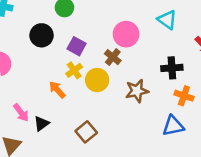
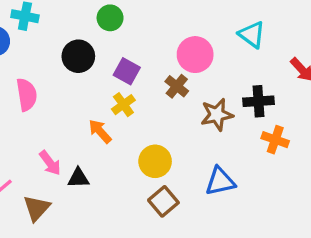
yellow circle: (97, 80) -> (155, 161), moved
brown star: (137, 91) -> (217, 115), moved
black triangle: (42, 123) -> (78, 178), turned 35
blue triangle: (173, 126) -> (220, 181), moved
brown square: (86, 132) -> (163, 201), moved

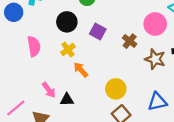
pink circle: (195, 55) -> (155, 24), moved
yellow cross: (123, 105) -> (68, 50), moved
brown star: (217, 115) -> (155, 59), turned 30

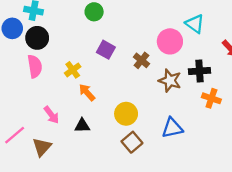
black circle: (67, 22) -> (37, 38), moved
black triangle: (67, 100) -> (82, 126), moved

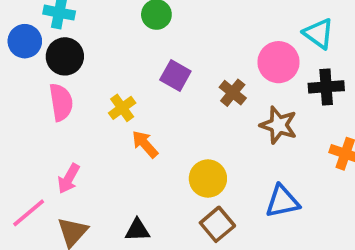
black cross: (200, 71) -> (326, 87), moved
pink arrow: (51, 115) -> (69, 179), moved, turned 66
black triangle: (82, 126) -> (137, 230), moved

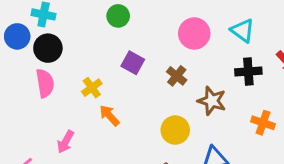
pink circle: (279, 62) -> (194, 33), moved
pink arrow: (69, 179) -> (65, 142), moved
yellow circle: (208, 179) -> (175, 130), moved

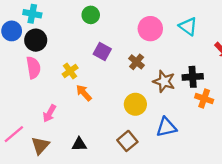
black cross: (248, 72) -> (193, 77), moved

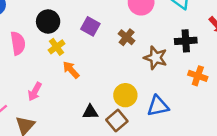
black circle: (36, 40) -> (48, 22), moved
black cross: (193, 77) -> (186, 41), moved
yellow circle: (135, 104) -> (125, 95), moved
black triangle: (79, 144) -> (90, 112), moved

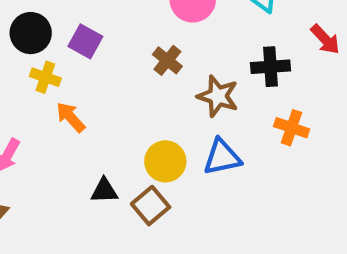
purple square: (90, 26) -> (85, 41), moved
yellow cross: (57, 47) -> (45, 77), turned -35
blue triangle: (158, 106) -> (222, 157), moved

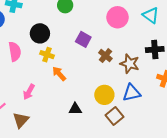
purple square: (85, 41) -> (83, 39), moved
brown cross: (167, 60) -> (105, 56), moved
brown square: (151, 206) -> (114, 116), moved

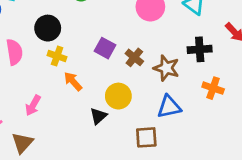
purple square: (83, 39) -> (105, 48), moved
yellow circle: (104, 95) -> (118, 96), moved
black triangle: (75, 109) -> (98, 116), moved, turned -40
brown square: (114, 116) -> (146, 137), turned 36

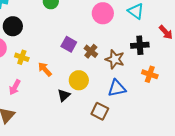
black circle: (48, 28) -> (13, 26), moved
yellow cross: (57, 56) -> (22, 57), moved
brown square: (146, 137) -> (100, 111), turned 30

